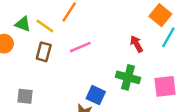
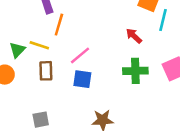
green triangle: (23, 24) -> (17, 50), turned -49
blue square: (96, 95) -> (82, 79), moved

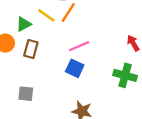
yellow line: (39, 45) -> (46, 15), moved
brown rectangle: (46, 71) -> (31, 49), moved

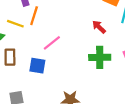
blue square: (75, 68) -> (37, 66), moved

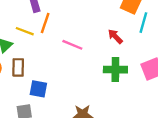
pink line: (52, 43) -> (72, 45), moved, turned 60
blue square: (37, 66) -> (38, 89), moved

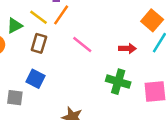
red arrow: (115, 36) -> (127, 48), turned 119
brown rectangle: (18, 67) -> (39, 43), moved

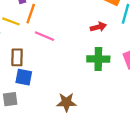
brown rectangle: (39, 43) -> (17, 57), moved
pink line: (82, 44) -> (44, 36), moved

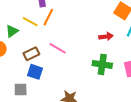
pink line: (44, 36) -> (58, 48), moved
brown rectangle: (17, 57) -> (31, 54), turned 56

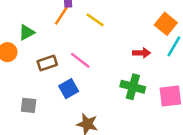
orange line: (48, 17) -> (62, 15), moved
yellow line: (30, 22) -> (95, 20), moved
blue square: (35, 72) -> (69, 89), moved, turned 35

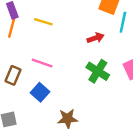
brown rectangle: (47, 63) -> (13, 75), turned -30
green cross: (133, 87) -> (98, 71), turned 35

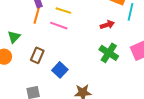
pink line: (42, 63) -> (59, 26), moved

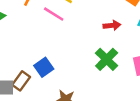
brown rectangle: (37, 55) -> (21, 81), moved

